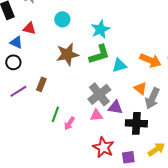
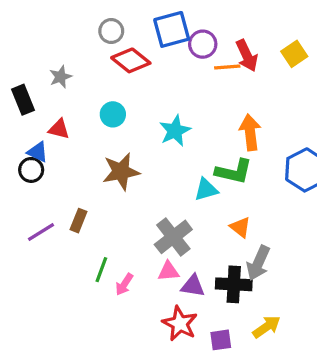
green L-shape: (99, 54) -> (234, 172), moved, turned 30
orange arrow: (150, 60) -> (250, 132), moved, turned -120
black circle: (13, 62) -> (31, 170), moved
gray arrow: (152, 98) -> (258, 263), moved
purple triangle: (115, 107) -> (193, 286), moved

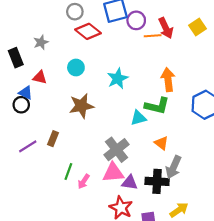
pink triangle: (168, 271) -> (113, 173), size x1.5

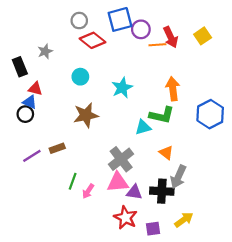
red triangle: (40, 77) -> (35, 89), moved
brown rectangle: (53, 139) -> (57, 148), turned 48

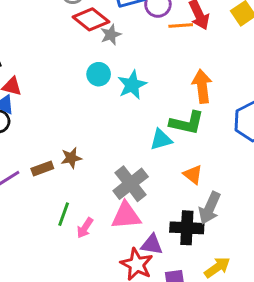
gray star: (45, 51) -> (111, 35), moved
cyan circle: (80, 77) -> (99, 74), moved
brown star: (86, 115) -> (71, 158), moved, size x0.6
purple triangle: (134, 192) -> (152, 245), moved

